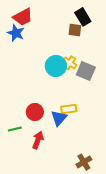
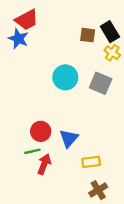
black rectangle: (83, 17) -> (110, 32), moved
yellow cross: (70, 63) -> (112, 53), moved
yellow rectangle: (69, 109) -> (91, 162), moved
green line: (15, 129) -> (32, 151), moved

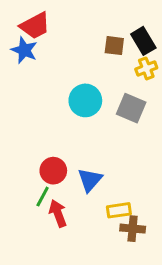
yellow cross: (112, 53) -> (146, 68), turned 35
green line: (32, 151) -> (43, 197), turned -49
red arrow: (44, 164) -> (58, 213), turned -42
brown cross: (98, 190) -> (133, 229), moved, turned 36

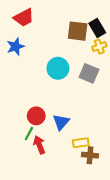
brown square: (114, 46) -> (78, 31), size x1.5
blue star: (24, 50) -> (16, 47), moved, turned 30

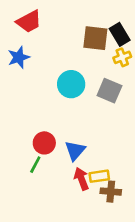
red arrow: (39, 145) -> (81, 179), moved

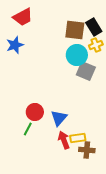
cyan circle: (71, 84) -> (77, 55), moved

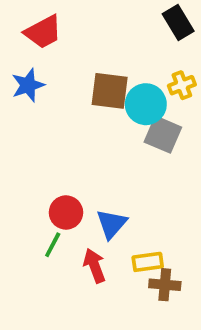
black rectangle: (94, 27) -> (178, 22), moved
brown square: (75, 30) -> (110, 91), moved
red arrow: (64, 140) -> (94, 266), moved

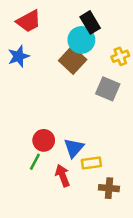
black rectangle: (178, 22) -> (90, 22), moved
brown square: (110, 91) -> (73, 60), turned 36
cyan circle: (146, 104) -> (81, 40), moved
yellow rectangle: (148, 262) -> (91, 163), moved

